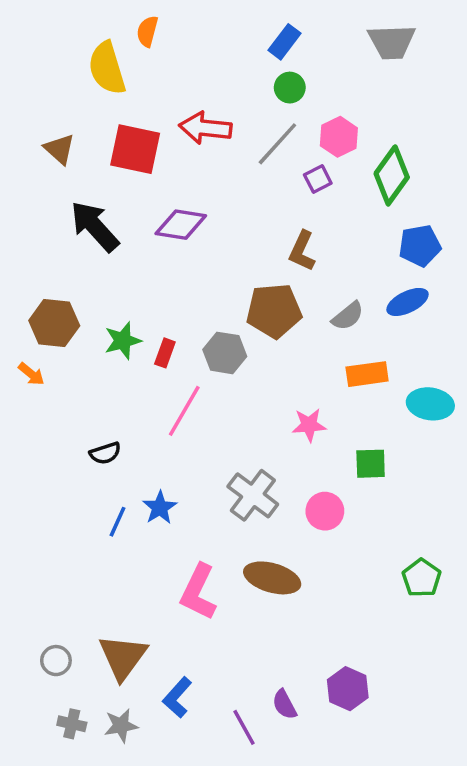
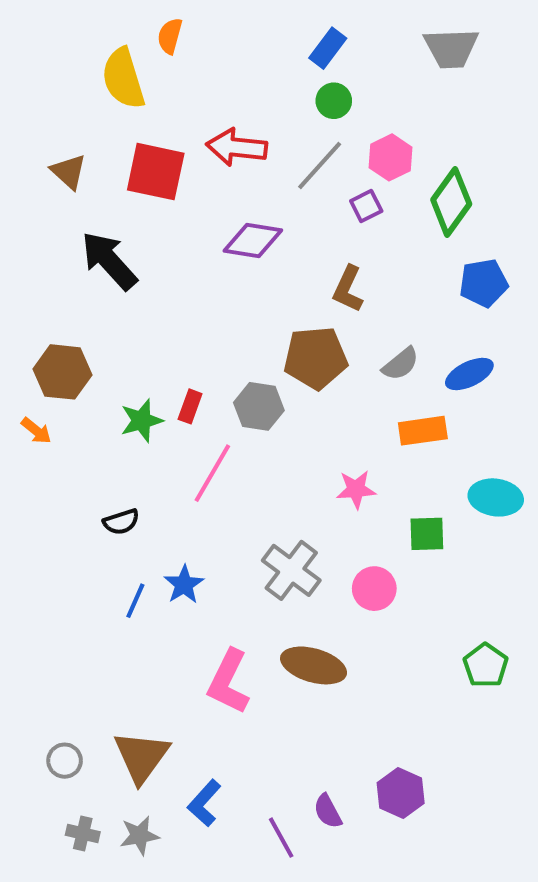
purple diamond: (181, 225) -> (253, 240), moved
blue ellipse: (408, 302) -> (469, 374), moved
green star: (123, 341) -> (141, 421), moved
cyan ellipse: (430, 404) -> (496, 497), moved

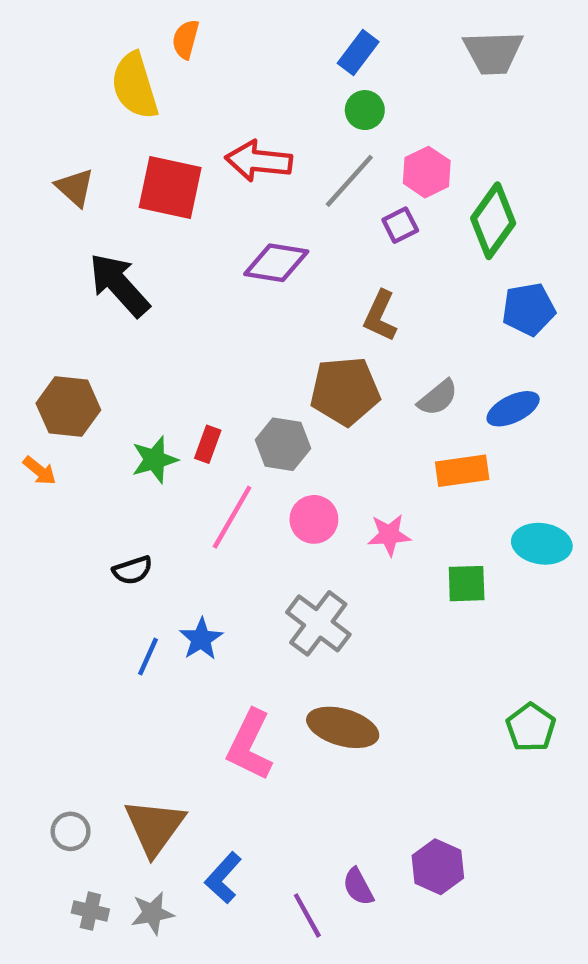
pink circle: (374, 589) -> (314, 519), moved

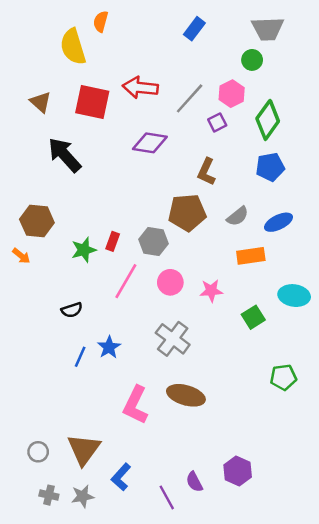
green circle: (365, 110) -> (252, 60), moved
blue pentagon: (529, 309) -> (270, 167), moved
green square: (467, 584) -> (253, 317), turned -30
green pentagon: (531, 727) -> (283, 377), moved, turned 30

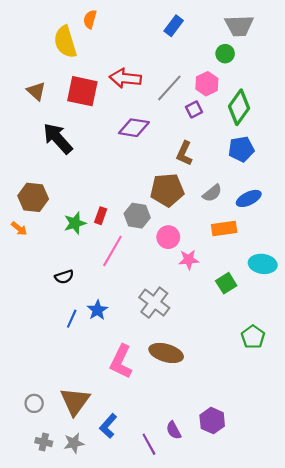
pink circle: (170, 282) -> (168, 237), moved
green pentagon: (283, 377) -> (253, 337), turned -30

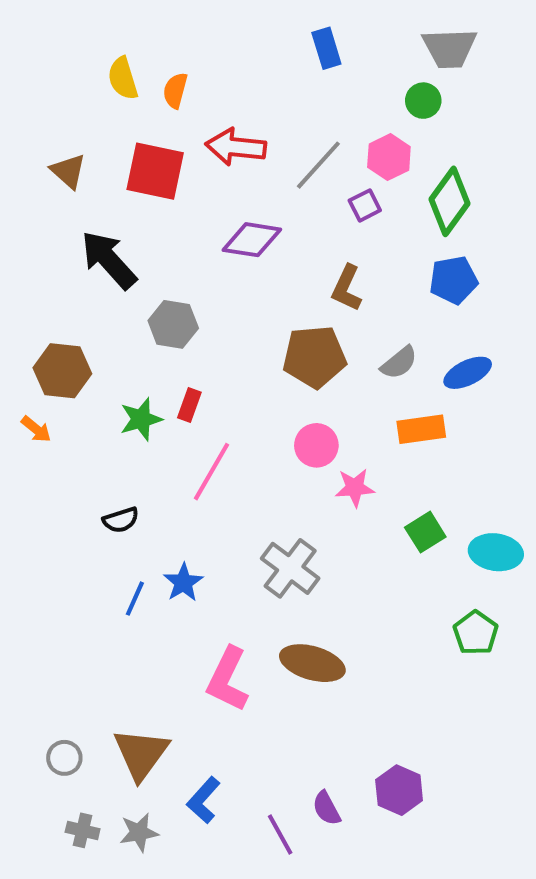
orange semicircle: (90, 19) -> (175, 90), moved
blue rectangle: (174, 26) -> (326, 48), turned -54
yellow semicircle: (65, 42) -> (123, 78), size x0.7
gray hexagon: (137, 216) -> (173, 324), moved
cyan ellipse: (263, 264) -> (496, 552), moved

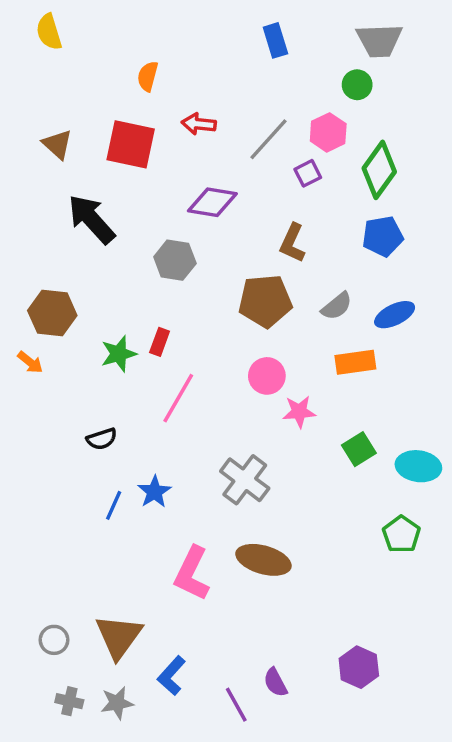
yellow semicircle: (123, 78) -> (49, 32), moved
red arrow: (236, 147) -> (199, 124), size x0.7
gray hexagon: (173, 324) -> (175, 260), moved
purple hexagon: (399, 790) -> (359, 667), moved

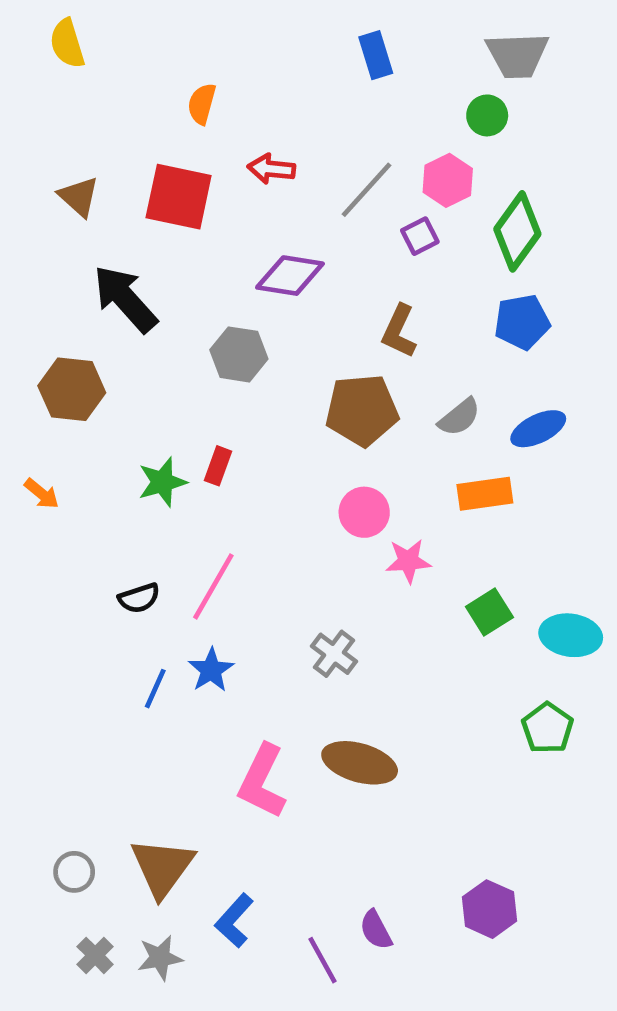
brown hexagon: (52, 313) -> (72, 389), moved
pink line: (178, 398) -> (213, 586), moved
gray cross: (245, 480) -> (334, 654), size x0.7
gray cross: (69, 701) -> (95, 955), turned 32

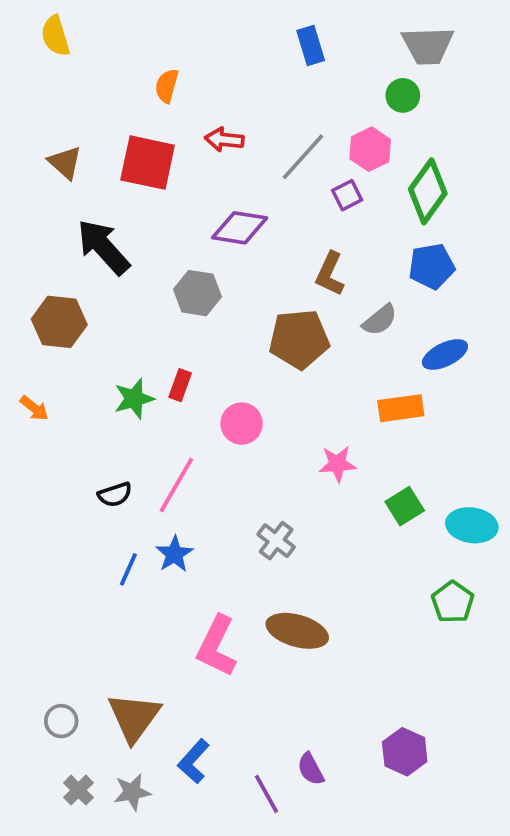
gray semicircle: (459, 417) -> (380, 320), moved
pink circle: (364, 512) -> (242, 424), moved

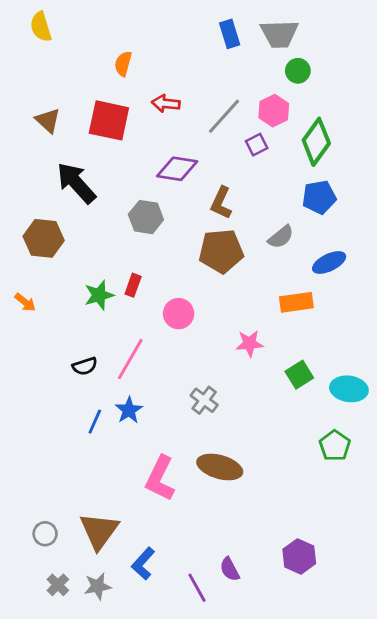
gray trapezoid: (428, 46) -> (279, 34), moved
brown L-shape: (330, 274) -> (221, 203), moved

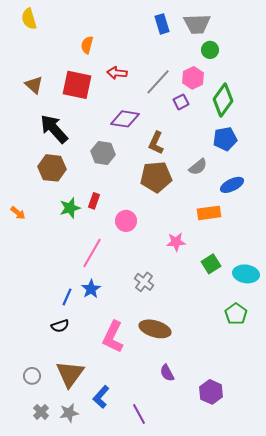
brown hexagon: (44, 238) -> (52, 168), moved
black semicircle: (85, 366) -> (60, 326), moved
purple semicircle: (230, 569) -> (167, 373), moved

